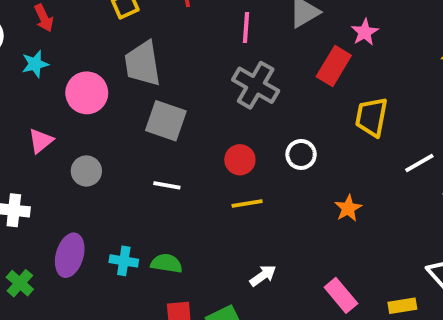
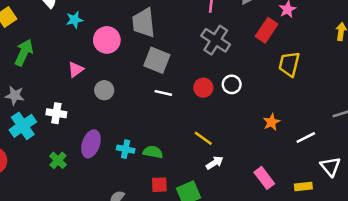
white circle: (301, 154) -> (232, 84), moved
white line: (419, 163) -> (306, 137), moved
white line: (167, 185) -> (163, 93), moved
yellow line: (247, 204) -> (203, 138), moved, turned 42

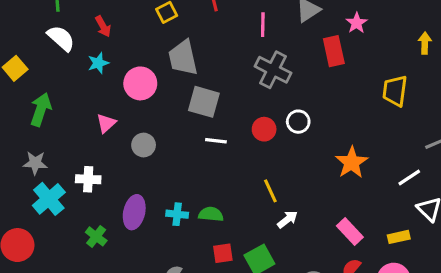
red rectangle: (267, 30) -> (334, 51), turned -40
yellow trapezoid: (289, 64) -> (395, 91), moved
orange star: (271, 122) -> (352, 162), size x1.5
white line: (306, 137) -> (409, 178), moved
yellow line: (203, 138) -> (270, 191), turned 36

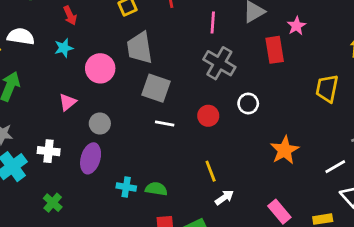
white semicircle: (61, 38) -> (21, 36), moved, turned -36
white circle: (298, 122) -> (248, 103), moved
purple ellipse: (134, 212) -> (91, 158), moved

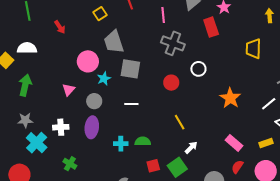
cyan star: (64, 48) -> (104, 79), moved
white line: (165, 124) -> (131, 104), moved
white arrow: (224, 198) -> (191, 147), moved

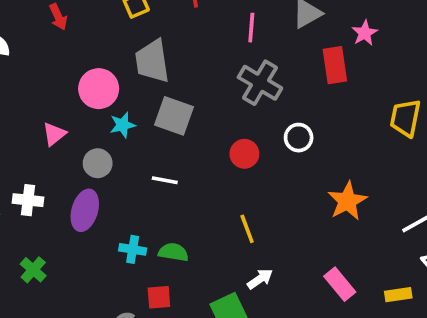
red square: (153, 166) -> (159, 297), moved

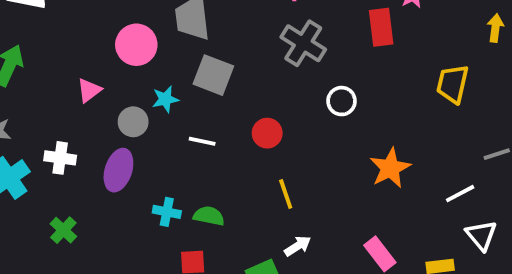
cyan star: (123, 125) -> (165, 99), moved
red circle: (244, 154) -> (267, 133), moved

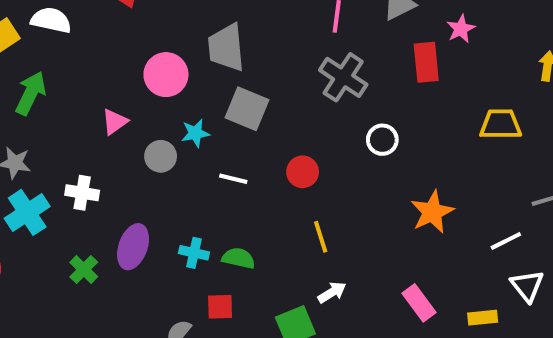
yellow trapezoid: (452, 84) -> (501, 124), turned 75
purple ellipse: (118, 170) -> (133, 247), moved

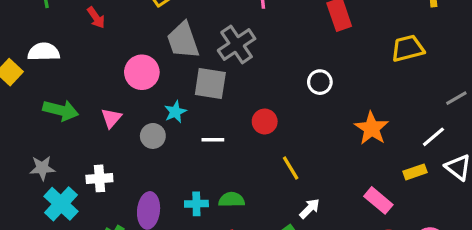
gray cross: (343, 77) -> (237, 45), moved, turned 36
green arrow: (31, 93) -> (61, 110), moved, turned 92
yellow rectangle: (483, 318) -> (415, 172), moved

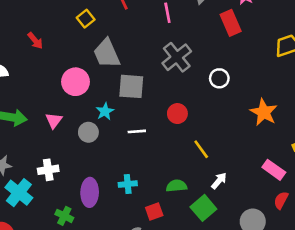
gray cross: (237, 45) -> (177, 57), moved
green semicircle: (232, 200) -> (177, 186), moved

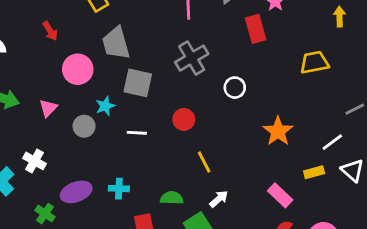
red arrow: (35, 41) -> (50, 31), moved
white cross: (48, 170) -> (34, 161), turned 30
purple ellipse: (90, 192) -> (76, 192), turned 60

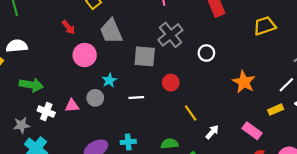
red arrow: (50, 31) -> (68, 27), moved
gray square: (138, 83) -> (145, 56), moved
pink triangle: (48, 108) -> (72, 106), moved, turned 48
white cross: (34, 161) -> (46, 112), moved
white arrow: (219, 199) -> (212, 132), moved

